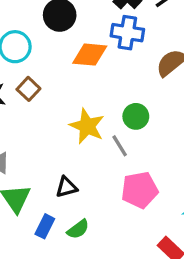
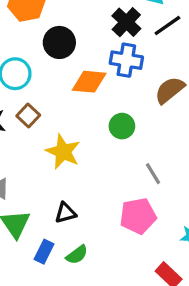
green circle: (136, 116) -> (122, 126), moved
yellow star: (87, 126) -> (63, 152), moved
gray line: (120, 146) -> (153, 174), moved

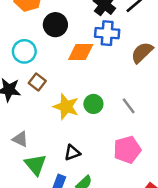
green circle: (122, 126) -> (93, 104), moved
gray line: (153, 174) -> (129, 106), moved

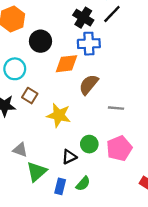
brown semicircle: (142, 53) -> (89, 85), moved
green circle: (93, 104) -> (89, 144), moved
gray line: (129, 106) -> (116, 108), turned -42
green triangle: (35, 165) -> (37, 172), turned 35

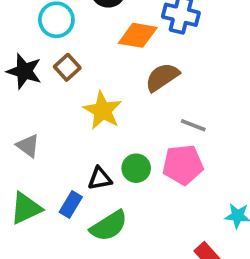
pink pentagon: (119, 148) -> (183, 165), moved
green triangle: (37, 172) -> (26, 208), moved
green semicircle: (83, 184) -> (109, 226), size x1.5
blue rectangle: (60, 186) -> (71, 205), moved

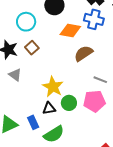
yellow star: (103, 110) -> (53, 87), moved
gray triangle: (28, 146) -> (15, 75), moved
blue rectangle: (71, 205) -> (33, 122), turned -56

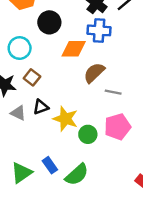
gray line: (100, 80) -> (113, 92), moved
black triangle: (49, 108) -> (41, 107), moved

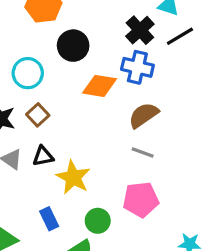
brown semicircle: (94, 73) -> (144, 115), moved
green circle: (88, 134) -> (98, 221), moved
blue rectangle: (50, 165) -> (49, 219), moved

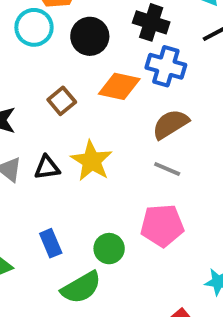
black cross: (140, 30) -> (151, 22), moved, turned -32
cyan circle: (28, 73) -> (34, 27), moved
brown square: (38, 115) -> (62, 101), moved
yellow star: (73, 177) -> (92, 161), moved

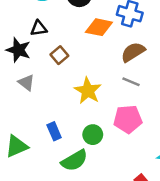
brown square: (62, 101) -> (59, 55), moved
yellow star: (92, 161) -> (88, 91), moved
black triangle: (47, 168) -> (39, 28), moved

